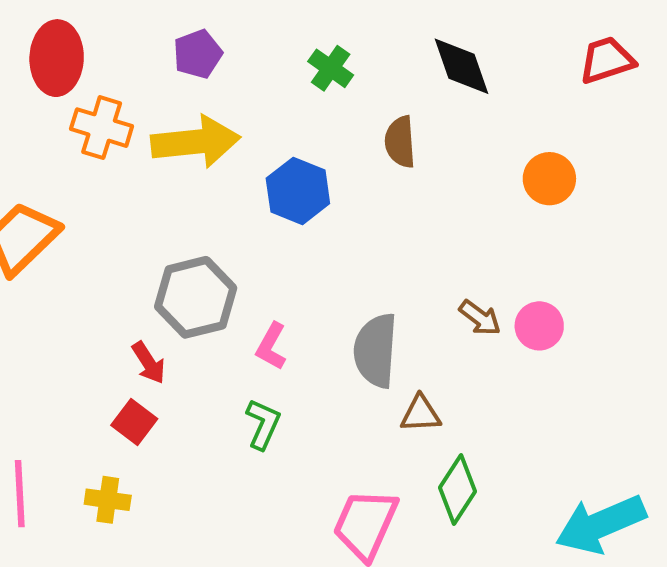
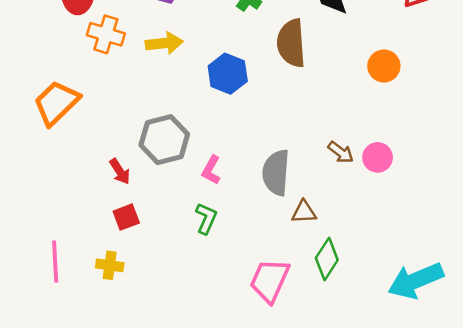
yellow arrow: (196, 142) -> (164, 43), size x0.7
brown semicircle: (400, 142) -> (291, 43), size x1.5
red arrow: (149, 363) -> (120, 171), moved
red square: (134, 422) -> (126, 217), turned 32

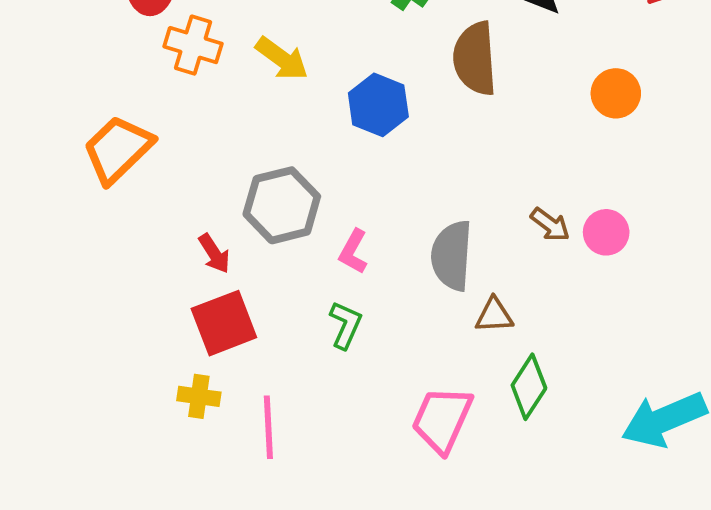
yellow arrow: (164, 43) -> (282, 59), turned 42
red square: (126, 217) -> (224, 323), size x1.6
pink line: (55, 262) -> (268, 427), moved

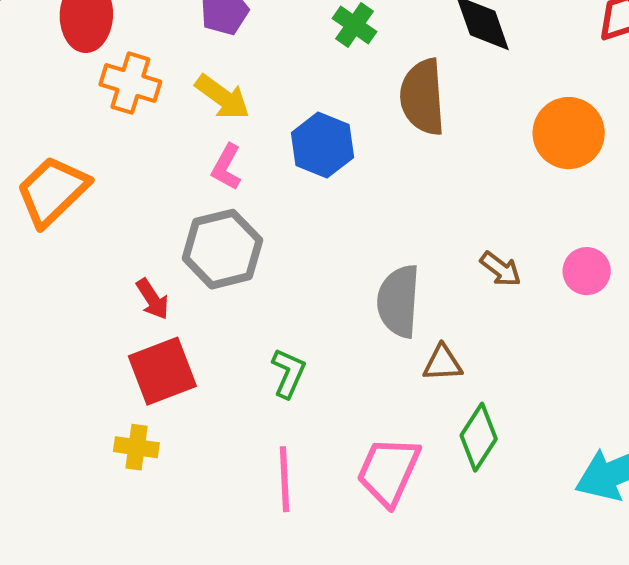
orange circle: (616, 93) -> (569, 133), size x1.4
pink circle: (606, 232) -> (587, 271), moved
pink L-shape: (353, 252) -> (226, 167), moved
pink line: (268, 427) -> (284, 479), moved

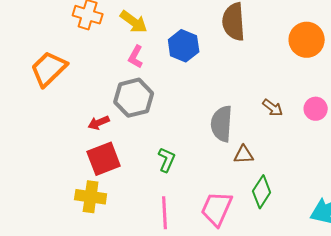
red arrow: (152, 299) -> (99, 123), turned 100
yellow cross: (136, 447) -> (91, 197), size x1.4

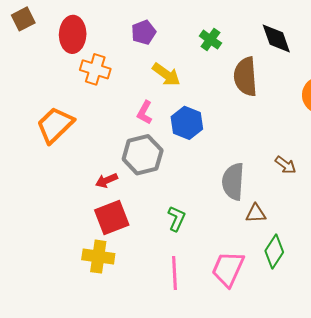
yellow arrow: (134, 22) -> (166, 74), moved
blue hexagon: (184, 46) -> (187, 123), moved

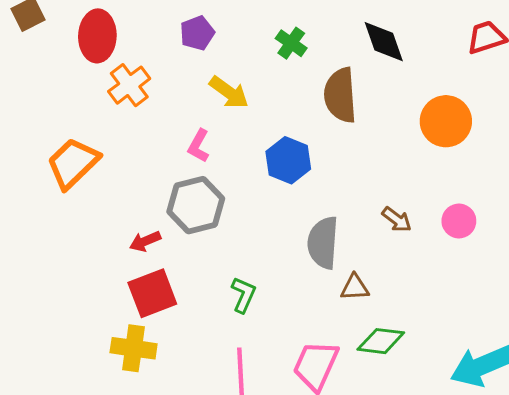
orange cross: (95, 69) -> (129, 85), turned 36
blue hexagon: (187, 123) -> (288, 160), moved
green diamond: (274, 251) -> (381, 341), turned 64

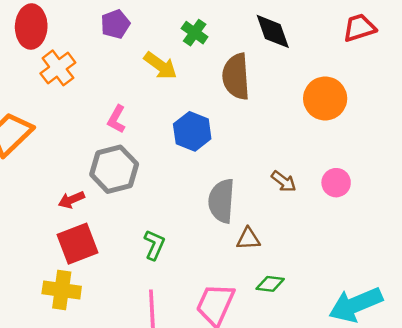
yellow arrow: (229, 92) -> (160, 66), moved
green diamond: (381, 341) -> (270, 284), size x0.7

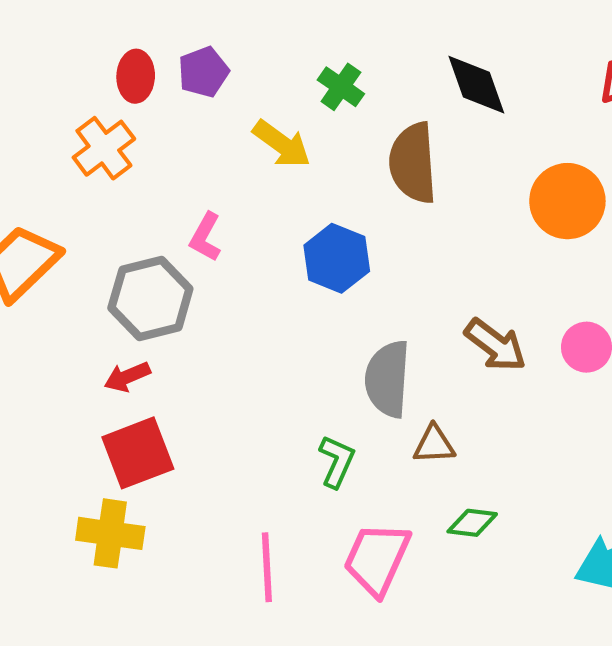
red ellipse: (31, 27) -> (136, 76), moved, size x0.7
gray hexagon: (114, 169) -> (150, 298), moved
brown arrow: (284, 181) -> (495, 345), size x1.4
green L-shape: (154, 245) -> (337, 461), moved

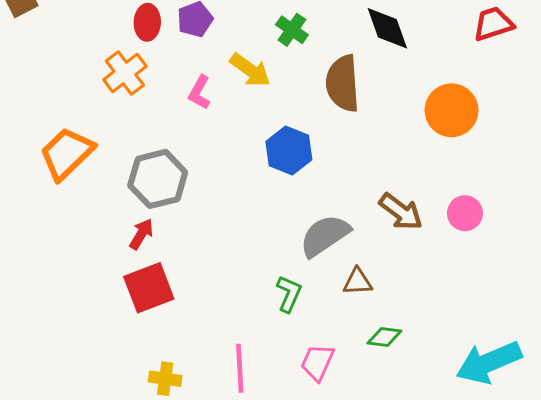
pink L-shape: (206, 237) -> (199, 92), moved
red arrow: (127, 377) -> (141, 234), turned 144
gray semicircle: (388, 379) -> (325, 236), turned 52
yellow cross: (110, 533) -> (165, 379), moved, size x0.7
pink trapezoid: (377, 559) -> (317, 362), size x0.7

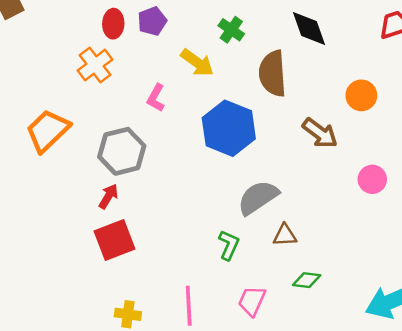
pink L-shape: (199, 92) -> (156, 98), moved
orange circle: (452, 110) -> (361, 95), size x0.7
blue hexagon: (289, 151) -> (229, 128), size x1.4
brown arrow: (401, 212) -> (320, 133), moved

